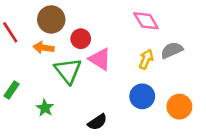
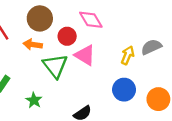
pink diamond: (146, 21) -> (91, 20), moved

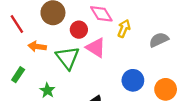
orange arrow: (33, 45) -> (37, 47), moved
yellow arrow: (128, 55) -> (124, 29), moved

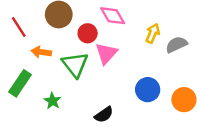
yellow arrow: (124, 29) -> (153, 33), moved
pink triangle: (96, 48) -> (106, 53), turned 40
green rectangle: (18, 75) -> (20, 83), size x1.5

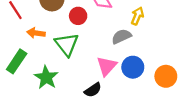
gray semicircle: (176, 45) -> (121, 36), moved
pink triangle: (106, 53) -> (107, 66), moved
green star: (53, 101) -> (46, 77), size x1.5

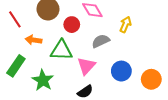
gray semicircle: (121, 36) -> (101, 41), moved
green triangle: (67, 44) -> (61, 50), turned -50
pink triangle: (107, 66) -> (86, 66), moved

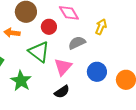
orange arrow: (34, 40) -> (12, 33), moved
green triangle: (61, 50) -> (39, 52), turned 35

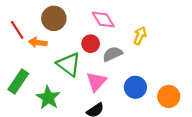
red circle: (49, 27) -> (91, 44), moved

